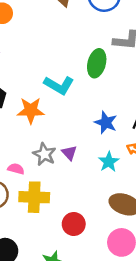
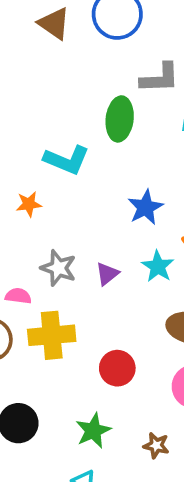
orange star: (31, 110) -> (29, 204), size x0.6
blue star: (106, 123) -> (145, 207), turned 30
purple triangle: (69, 153) -> (107, 274), moved, turned 42

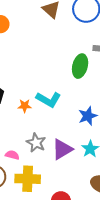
cyan L-shape: (67, 160) -> (48, 99), moved
purple triangle: (107, 274) -> (62, 149), size x1.6

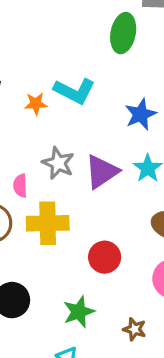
pink semicircle: (12, 155) -> (20, 186), turned -104

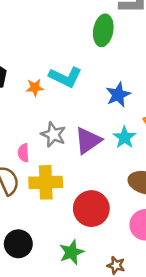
red circle: (105, 257) -> (91, 209), size x1.4

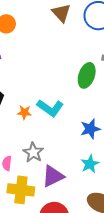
purple triangle: (88, 141) -> (53, 176), moved

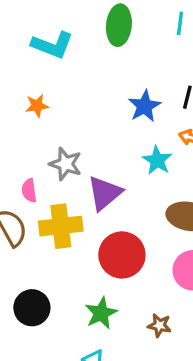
cyan L-shape: (50, 108) -> (52, 45), moved

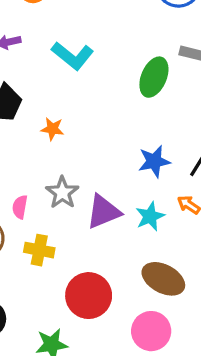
cyan L-shape: (52, 45) -> (73, 56), moved
purple triangle: (105, 193) -> (103, 212), moved
yellow cross: (61, 226) -> (39, 250), size x0.7

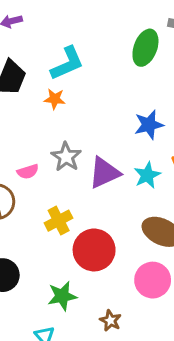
cyan L-shape: (73, 56) -> (67, 63), moved, turned -60
pink semicircle: (20, 207) -> (28, 172), turned -115
yellow cross: (39, 250) -> (59, 221), moved, turned -36

